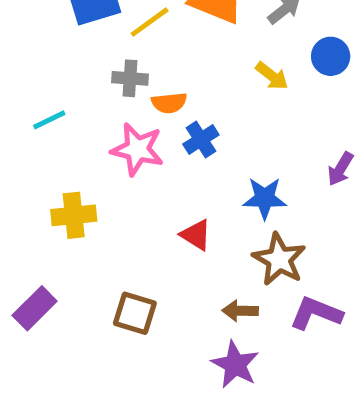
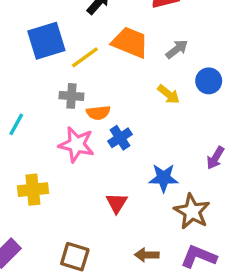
cyan line: (49, 120) -> (16, 124), turned -35
red triangle: (196, 235) -> (117, 203), turned 30
brown star: (279, 259) -> (192, 211), moved

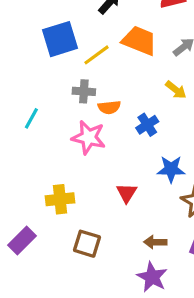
blue cross: (120, 138) -> (147, 125), moved
yellow cross: (33, 190) -> (60, 199), moved

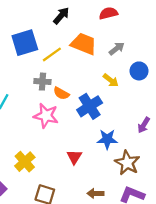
orange semicircle: (109, 107) -> (61, 93), turned 35
blue cross: (147, 125) -> (90, 106), size x1.5
yellow cross: (60, 199) -> (25, 162), turned -36

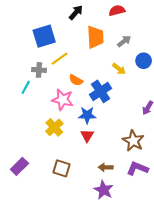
orange trapezoid: (84, 44) -> (95, 37), turned 65
yellow line: (52, 54) -> (59, 59), moved
gray cross: (42, 82) -> (39, 70), moved
blue star: (107, 139) -> (87, 115), moved
yellow cross: (25, 162) -> (54, 127), moved

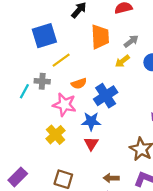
yellow arrow: (119, 69) -> (122, 61), moved, turned 104
gray cross: (39, 70) -> (42, 81), moved
orange semicircle: (76, 80) -> (79, 83), turned -48

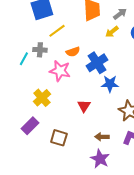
blue star: (91, 121) -> (110, 84), moved
yellow cross: (56, 135) -> (42, 98), moved
purple rectangle: (18, 177) -> (30, 126), moved

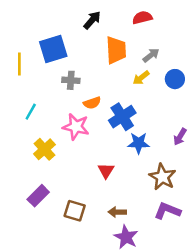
yellow line: (57, 31) -> (19, 64), moved, turned -54
gray cross: (40, 50) -> (71, 80), moved
yellow cross: (42, 98) -> (44, 149), moved
brown arrow: (102, 137) -> (117, 212), moved

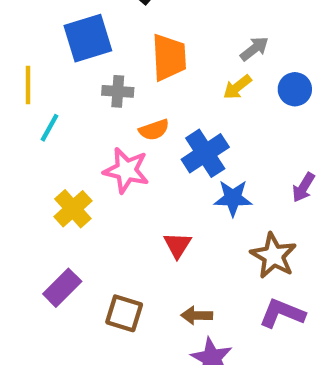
orange trapezoid: (116, 50) -> (169, 57), moved
yellow line: (19, 64) -> (28, 85), moved
cyan line: (31, 112) -> (49, 128), moved

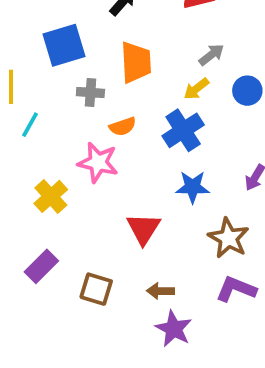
blue cross: (205, 153) -> (183, 130), moved
red triangle: (177, 245) -> (143, 229), size x1.4

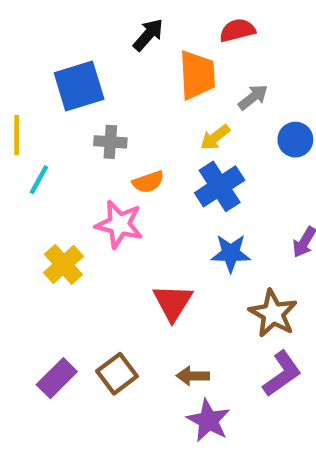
orange trapezoid: (136, 62) -> (197, 75), moved
yellow arrow: (196, 89) -> (215, 137), moved
purple rectangle: (41, 266) -> (57, 378), moved
brown square: (96, 289) -> (117, 374), turned 36
purple L-shape: (236, 289) -> (282, 374), turned 123

